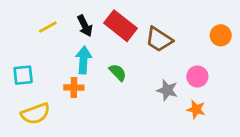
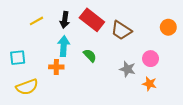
black arrow: (85, 26) -> (65, 20), turned 35

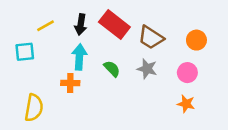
orange circle: (168, 27) -> (196, 40), moved
cyan square: (18, 58) -> (25, 52), moved
gray star: (127, 69) -> (147, 69), moved
yellow semicircle: (27, 87) -> (34, 108), turned -60

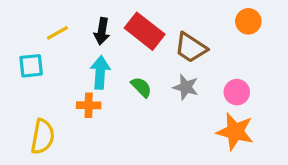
orange circle: (196, 40) -> (248, 21), moved
orange star: (186, 104) -> (235, 132), size x1.6

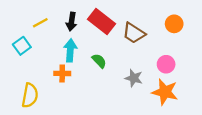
orange circle: (248, 21) -> (174, 24), moved
cyan square: (31, 66) -> (22, 46), turned -30
gray star: (186, 87) -> (134, 78), moved

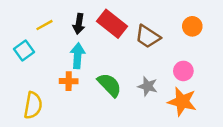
green semicircle: (99, 61) -> (109, 85), moved, size x1.5

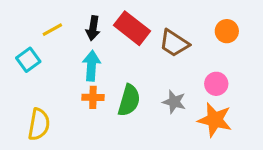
orange cross: (69, 81) -> (93, 97), moved
green semicircle: (109, 85) -> (129, 100), turned 60

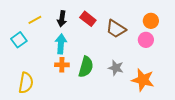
red rectangle: (132, 28) -> (88, 19), size x0.7
pink circle: (216, 84) -> (146, 40), moved

